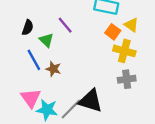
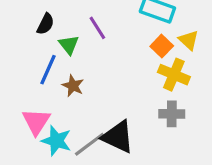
blue line: (34, 60) -> (48, 70), turned 45

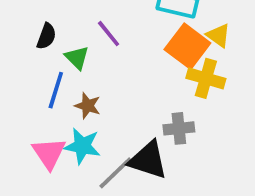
orange square: (162, 46) -> (187, 46), size x1.6
gray cross: (172, 114) -> (179, 128), moved
cyan star: (56, 141) -> (82, 146), moved

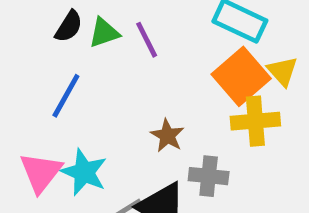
green triangle: (77, 58) -> (104, 33), moved, turned 44
yellow cross: (206, 78) -> (255, 121), turned -33
brown star: (88, 106) -> (167, 136), moved

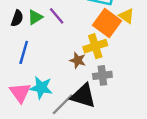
yellow cross: (255, 121) -> (95, 46), moved

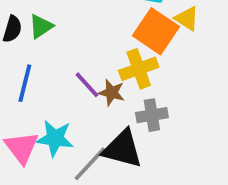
purple line: (57, 16) -> (87, 85), moved

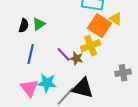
gray cross: (152, 115) -> (123, 73), moved

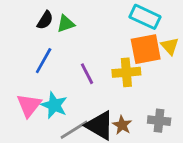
orange square: (99, 26) -> (146, 49), turned 30
brown star: (77, 58) -> (122, 125), moved

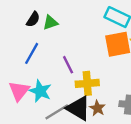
yellow cross: (126, 72) -> (87, 83), moved

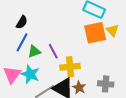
black semicircle: (33, 19) -> (22, 22), moved
green triangle: (50, 22) -> (34, 51), moved

